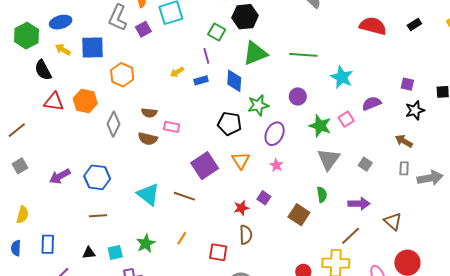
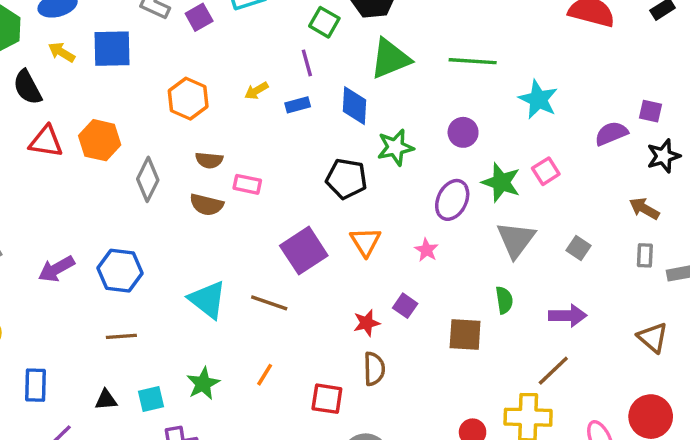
orange hexagon: (122, 75) -> (188, 99), moved
purple semicircle: (371, 103) -> (611, 133), moved
purple ellipse: (275, 134) -> (452, 200), moved
brown square: (299, 215) -> (465, 335), turned -30
brown triangle: (393, 221) -> (653, 337), moved

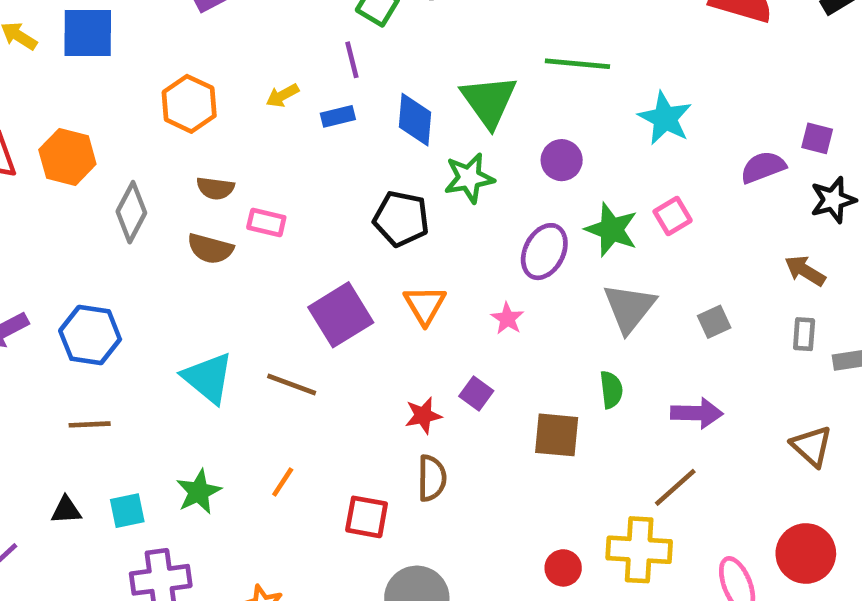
green triangle: (390, 59) -> (489, 101), moved, turned -45
gray square: (579, 248) -> (714, 322), turned 30

